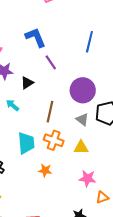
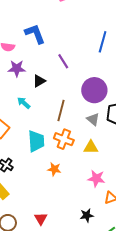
blue L-shape: (36, 37) -> (35, 34), moved

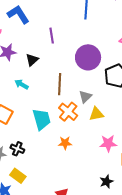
purple line: (63, 61) -> (52, 36), turned 35
gray triangle: (93, 119) -> (85, 97), moved, turned 48
orange cross: (64, 139) -> (68, 112), turned 30

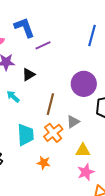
purple line: (52, 36) -> (43, 45), moved, turned 63
yellow triangle: (96, 114) -> (83, 150), moved
pink star: (108, 143) -> (86, 172), turned -30

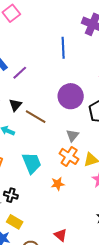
brown line: (50, 104) -> (36, 117), moved, turned -55
orange cross: (53, 133) -> (69, 156), moved

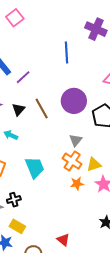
brown line: (36, 117) -> (42, 108), moved, turned 30
orange star: (58, 184) -> (77, 184), moved
black cross: (11, 195) -> (14, 200), turned -32

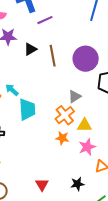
cyan arrow: (11, 135) -> (12, 90), moved
red triangle: (63, 240) -> (42, 185), moved

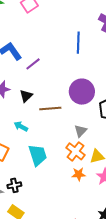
brown line: (53, 56) -> (50, 109), moved, turned -70
cyan arrow: (12, 90) -> (21, 126), moved

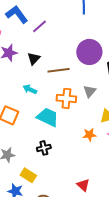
orange cross: (75, 151) -> (66, 98), moved, turned -30
cyan trapezoid: (38, 155) -> (48, 117), turned -45
black cross: (14, 185) -> (44, 148), moved

